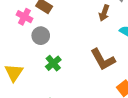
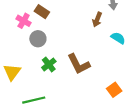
brown L-shape: (103, 59) -> (79, 64), moved

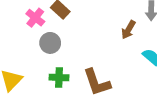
green cross: (49, 65) -> (59, 77), turned 32

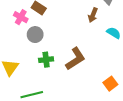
brown L-shape: (97, 82) -> (75, 59), turned -95

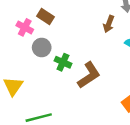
green cross: (46, 60) -> (63, 62), moved, turned 32

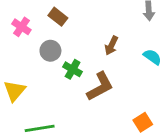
brown arrow: (109, 24) -> (111, 45), moved
pink cross: (25, 27) -> (21, 27), moved

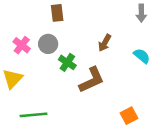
brown rectangle: (58, 17) -> (57, 13), turned 42
pink cross: (21, 27) -> (22, 45), moved

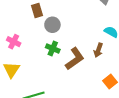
brown arrow: (105, 43) -> (98, 50), moved
gray circle: (48, 44) -> (52, 25), moved

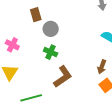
brown arrow: (98, 50) -> (102, 67), moved
brown L-shape: (75, 59) -> (63, 77), moved

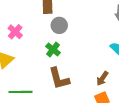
brown L-shape: (63, 77) -> (59, 78), turned 95

